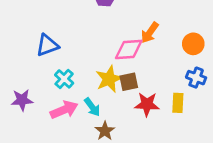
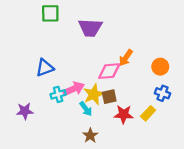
cyan cross: (64, 79) -> (58, 94), turned 32
yellow rectangle: (178, 103) -> (148, 113), turned 40
cyan arrow: (92, 107) -> (86, 109), moved
pink arrow: (64, 110) -> (74, 89), moved

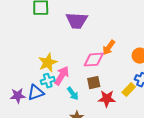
blue triangle: (45, 68) -> (36, 93), moved
pink arrow: (74, 89) -> (62, 76), turned -36
yellow star: (94, 94) -> (48, 63), moved
yellow rectangle: (148, 113) -> (129, 90), moved

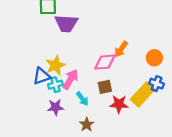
purple trapezoid: (77, 21) -> (66, 23), moved
yellow rectangle: (129, 90) -> (143, 94), size x1.6
blue triangle: (36, 93) -> (41, 76), moved
purple star: (18, 96) -> (55, 107), moved

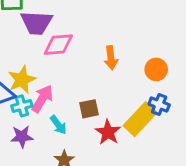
orange arrow: (121, 49) -> (111, 58), turned -42
pink diamond: (105, 62) -> (58, 45), moved
red star: (119, 104) -> (108, 132), turned 30

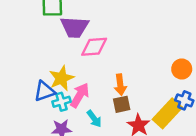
orange arrow: (111, 58) -> (120, 85), moved

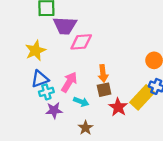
yellow star: (61, 78) -> (35, 51), moved
cyan cross: (61, 102) -> (46, 92), moved
cyan arrow: (94, 119) -> (81, 102), turned -32

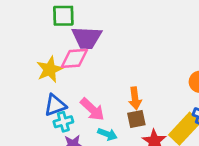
pink diamond: (81, 42) -> (74, 58), moved
pink arrow: (69, 82) -> (92, 109), turned 102

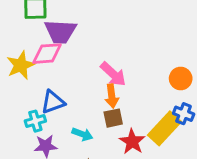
blue triangle: (55, 105) -> (53, 102), moved
pink arrow: (92, 109) -> (113, 74), moved

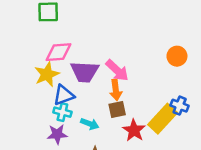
purple trapezoid: (60, 32) -> (85, 72), moved
yellow star: (21, 65) -> (47, 74), moved
orange circle: (181, 78) -> (177, 56), moved
cyan cross: (35, 121) -> (62, 112), moved, turned 30

